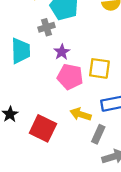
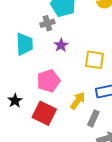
pink pentagon: (70, 77) -> (48, 81), moved, turned -30
yellow arrow: (81, 114) -> (78, 101), turned 108

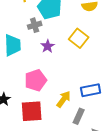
yellow square: (94, 60) -> (79, 38), moved, turned 30
red square: (44, 113) -> (32, 111), turned -30

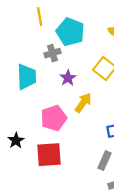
yellow arrow: (64, 99) -> (83, 103), moved

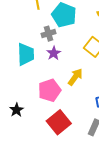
purple star: (68, 78) -> (54, 53), moved
red square: (49, 155) -> (59, 122), moved, turned -35

